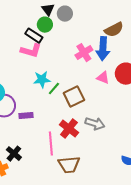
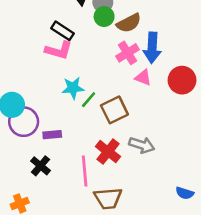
green circle: (45, 25) -> (104, 17), moved
brown semicircle: (114, 30) -> (129, 23), moved
pink triangle: (103, 78) -> (143, 78), moved
black cross: (14, 154) -> (40, 166), moved

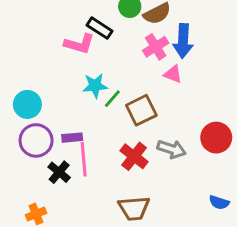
black rectangle: (63, 31) -> (99, 28), moved
red circle: (182, 80) -> (216, 138), moved
purple circle: (24, 122) -> (36, 140), moved
pink line: (85, 171) -> (84, 159), moved

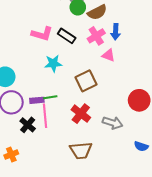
black rectangle: (99, 28) -> (67, 36), moved
blue arrow: (183, 41) -> (116, 32), size x0.7
green line: (112, 99) -> (50, 97), moved, turned 40
gray arrow: (172, 149) -> (113, 123), moved

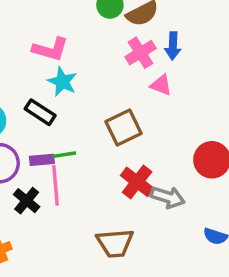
black rectangle: (67, 36) -> (40, 112), moved
cyan star: (53, 63) -> (62, 82), moved, turned 30
red cross: (81, 114) -> (137, 182), moved

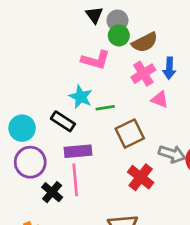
pink L-shape: (50, 49) -> (96, 60), moved
green line: (64, 155) -> (105, 108), moved
purple rectangle: (42, 160) -> (78, 151), moved, size x1.4
gray arrow: (168, 197) -> (172, 154), moved

